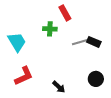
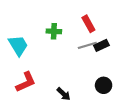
red rectangle: (65, 13) -> (88, 24), moved
black rectangle: (94, 42) -> (101, 45), turned -48

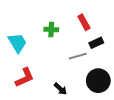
gray line: (87, 45) -> (78, 56), moved
black circle: (104, 85) -> (98, 81), size x1.5

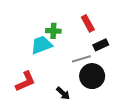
cyan trapezoid: (17, 43) -> (42, 45), moved, turned -80
black circle: (98, 81) -> (92, 76), moved

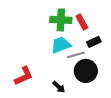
green cross: (53, 31) -> (61, 20), moved, size x1.5
cyan trapezoid: (42, 45) -> (61, 45), moved

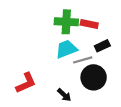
red rectangle: (82, 22) -> (89, 24), turned -49

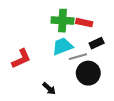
red L-shape: (26, 83) -> (21, 59), moved
black arrow: (64, 95) -> (49, 89), moved

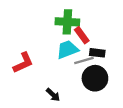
red rectangle: (84, 23) -> (82, 35), moved, turned 42
black rectangle: (97, 43) -> (97, 53), moved, turned 32

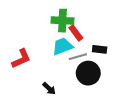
black rectangle: (97, 53) -> (100, 49), moved

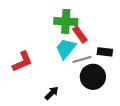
cyan trapezoid: (62, 46) -> (66, 49), turned -30
black arrow: (49, 89) -> (52, 93), turned -88

